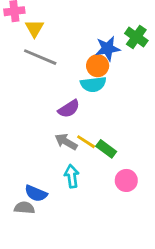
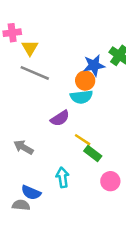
gray arrow: (66, 142) -> (24, 147), moved
yellow line: (86, 142) -> (83, 140), moved

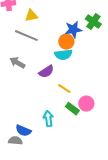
yellow triangle: (30, 48) -> (31, 16), moved, turned 48
gray arrow: (24, 147) -> (17, 63), moved
green rectangle: (93, 154) -> (72, 109), moved
pink circle: (110, 181) -> (86, 104), moved

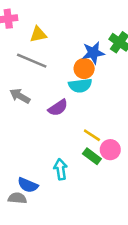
yellow line: (64, 89) -> (92, 135), moved

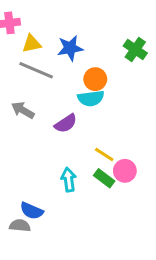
yellow triangle: (38, 34) -> (32, 44), moved
blue star: (93, 53) -> (70, 48), moved
cyan arrow: (61, 169) -> (69, 180), moved

